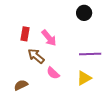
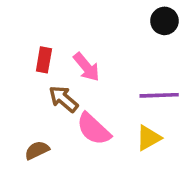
black circle: (84, 13) -> (164, 21), moved
pink semicircle: (53, 73) -> (94, 129), size x1.5

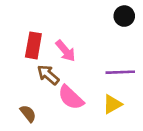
red rectangle: (44, 60) -> (33, 45), size x1.4
brown semicircle: (37, 150) -> (28, 114), turned 78

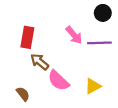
pink arrow: (65, 51) -> (74, 35), moved
purple line: (120, 72) -> (99, 43), moved

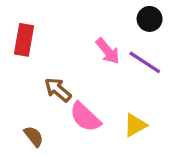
red rectangle: (27, 37) -> (24, 40), moved
purple line: (99, 43) -> (145, 62), turned 35

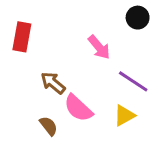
purple line: (145, 62) -> (133, 81), moved
brown semicircle: (34, 136) -> (49, 126), moved

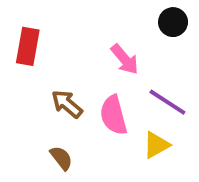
pink semicircle: (78, 108) -> (113, 115), moved, turned 32

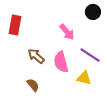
yellow triangle: (156, 145) -> (84, 78), turned 42

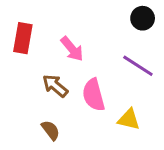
pink arrow: (67, 32) -> (72, 49), moved
purple line: (90, 55) -> (138, 66), moved

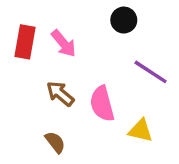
black circle: (143, 18) -> (124, 20), moved
pink arrow: (72, 49) -> (64, 43), moved

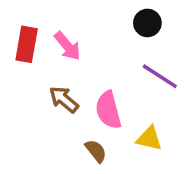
black circle: (124, 20) -> (147, 23), moved
brown semicircle: (55, 142) -> (96, 151), moved

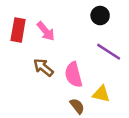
brown semicircle: (96, 151) -> (77, 106), moved

